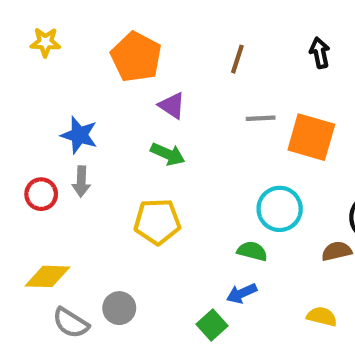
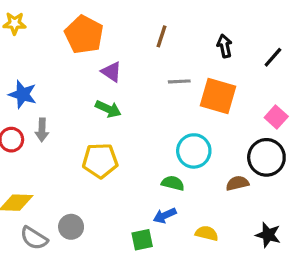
black arrow: (320, 53) -> (224, 46), moved
blue star: (79, 135) -> (23, 94), moved
yellow semicircle: (322, 317) -> (207, 233), moved
green square: (212, 325) -> (142, 240), turned 30

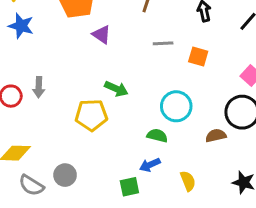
blue star: (23, 94) -> (21, 26), moved
orange square: (218, 96) -> (198, 57), size x0.6
green arrow: (108, 109) -> (116, 89), moved
yellow semicircle: (207, 233) -> (188, 181), turned 54

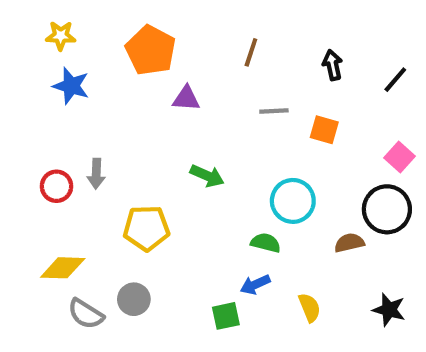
purple triangle: (102, 35) -> (186, 98), turned -30
yellow pentagon: (91, 115) -> (146, 228), moved

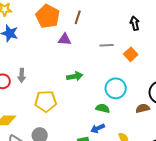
brown line: (251, 52) -> (78, 17), moved
orange square: (324, 130) -> (131, 54), turned 32
green arrow: (207, 176) -> (75, 76), turned -35

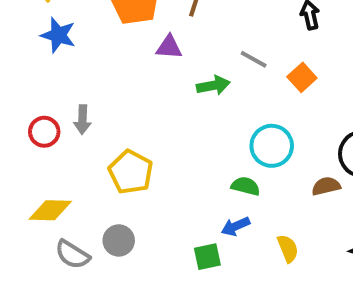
gray line: (107, 45) -> (254, 59), turned 32
green arrow: (75, 76) -> (213, 85), moved
yellow pentagon: (46, 101) -> (131, 172), turned 30

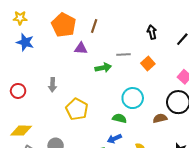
gray line: (254, 59) -> (124, 54), turned -32
gray arrow: (82, 120) -> (53, 85), moved
yellow pentagon: (131, 172) -> (77, 109), moved

